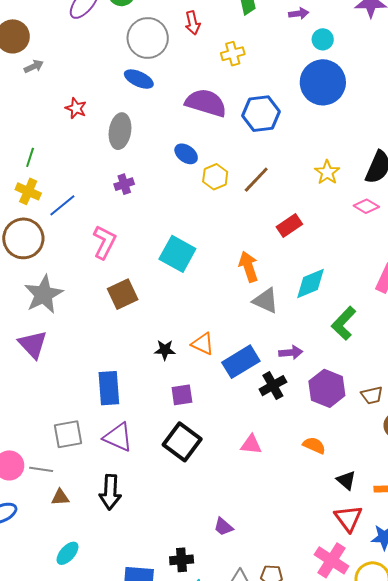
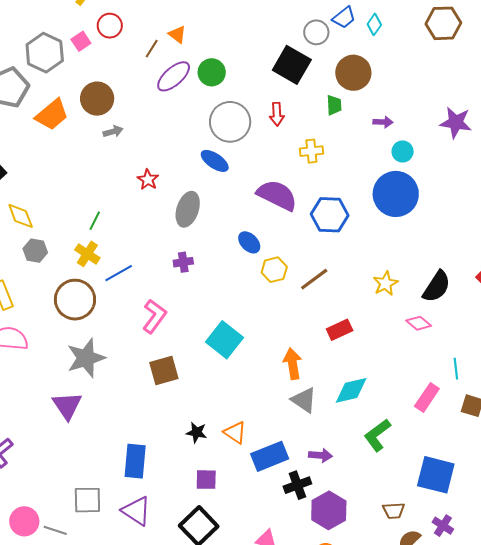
purple hexagon: (327, 388) -> (329, 510), moved

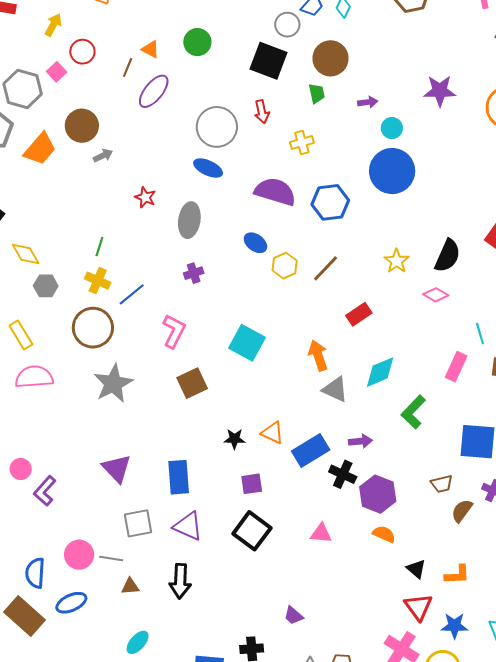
green circle: (212, 72) -> (197, 42), moved
purple triangle: (67, 406) -> (117, 468), moved
black cross: (297, 485) -> (343, 474), turned -36

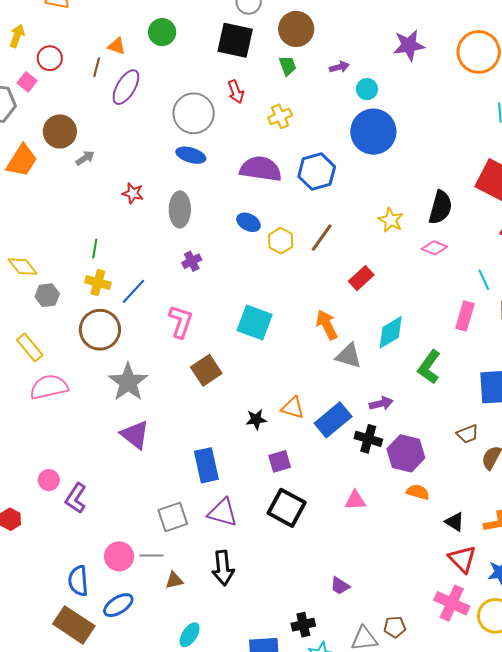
purple triangle: (117, 468) -> (135, 435), moved

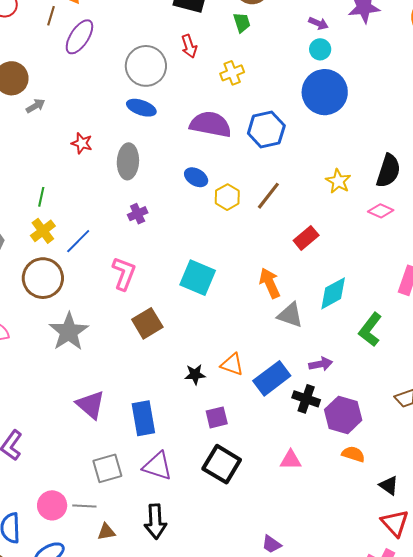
purple arrow: (339, 67) -> (318, 23), moved, turned 36
yellow cross: (98, 283) -> (43, 231), turned 35
purple triangle: (135, 435) -> (91, 405), moved

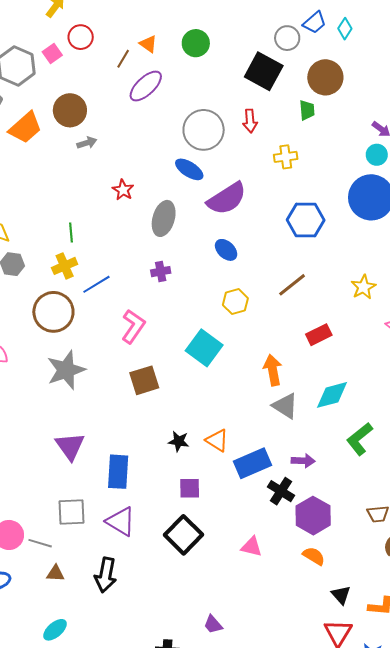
purple semicircle: (210, 124) -> (227, 199), moved, turned 123
green line: (41, 197) -> (71, 233), turned -30
yellow hexagon: (227, 197) -> (235, 302), moved

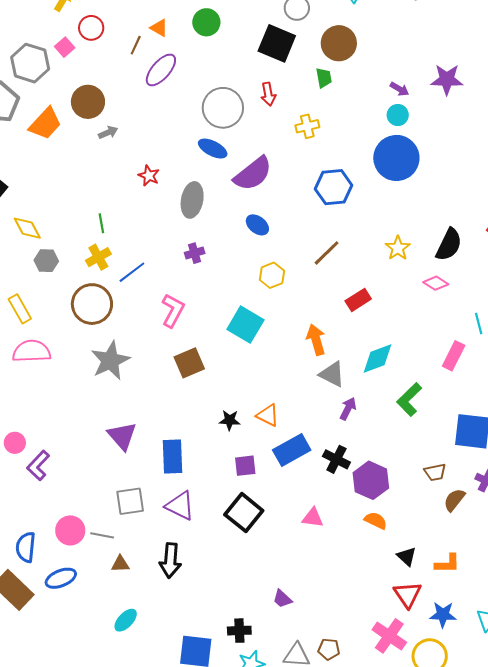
purple arrow: (303, 461) -> (348, 409), moved, turned -60
blue rectangle: (252, 463) -> (292, 450), moved

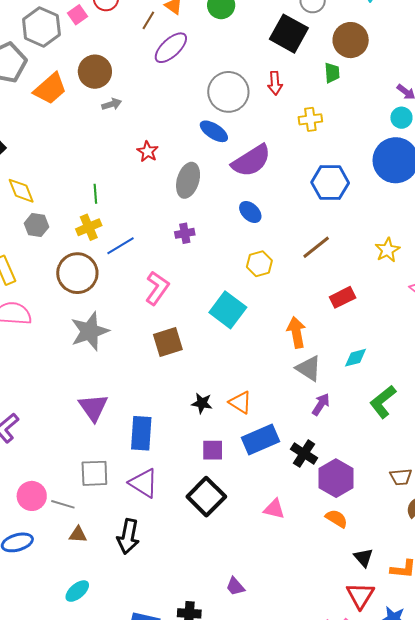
cyan diamond: (377, 359) -> (356, 358), size x0.7

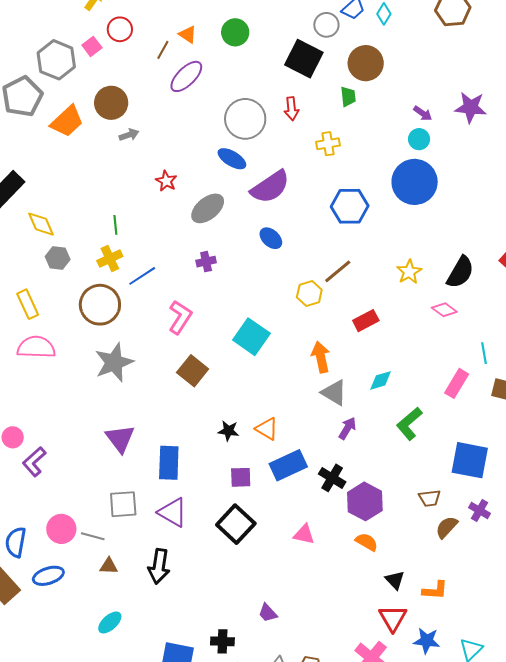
gray ellipse: (188, 180) -> (208, 208), turned 36
yellow hexagon: (259, 264) -> (309, 294), moved
brown square: (168, 342) -> (193, 371), turned -32

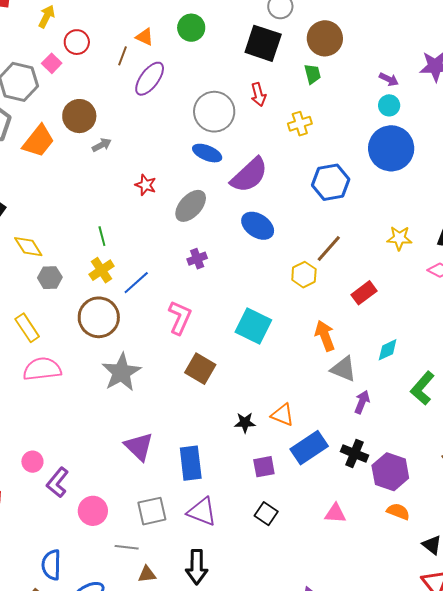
blue ellipse: (271, 238) -> (258, 226), size x1.4
yellow star: (409, 272) -> (399, 238), turned -30
black square: (236, 524) -> (266, 514), size x0.6
pink circle: (61, 529) -> (93, 511), moved

